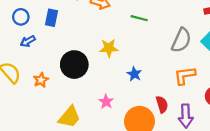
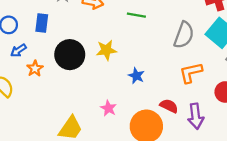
black circle: (74, 65) -> (70, 55), moved
orange star: (41, 80) -> (35, 69), moved
red semicircle: (162, 104) -> (169, 106), turned -42

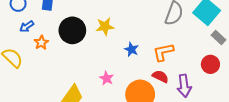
orange L-shape: (191, 73) -> (163, 52), moved

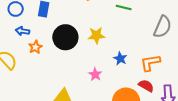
blue arrow: (27, 26) -> (22, 31), turned 40
pink star: (107, 78) -> (95, 74), moved

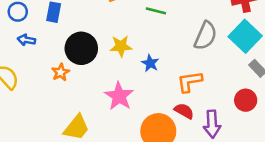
orange star: (35, 47) -> (61, 72), moved
blue star: (120, 59) -> (150, 63), moved
pink star: (95, 74) -> (119, 96), size x1.6

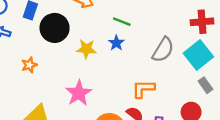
black circle: (81, 48) -> (55, 28), moved
blue star: (150, 63) -> (116, 43), moved

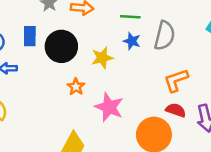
gray semicircle: (163, 50) -> (165, 36), moved
orange star: (29, 65) -> (76, 87), moved

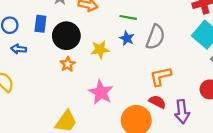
orange star: (76, 87) -> (68, 64), moved

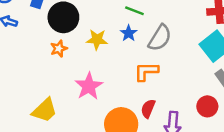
orange L-shape: (161, 76) -> (146, 71), moved
red semicircle: (157, 102) -> (148, 109), turned -105

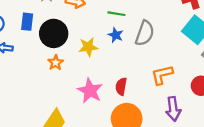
orange L-shape: (146, 71) -> (162, 75), moved
red semicircle: (148, 109) -> (121, 86), moved

